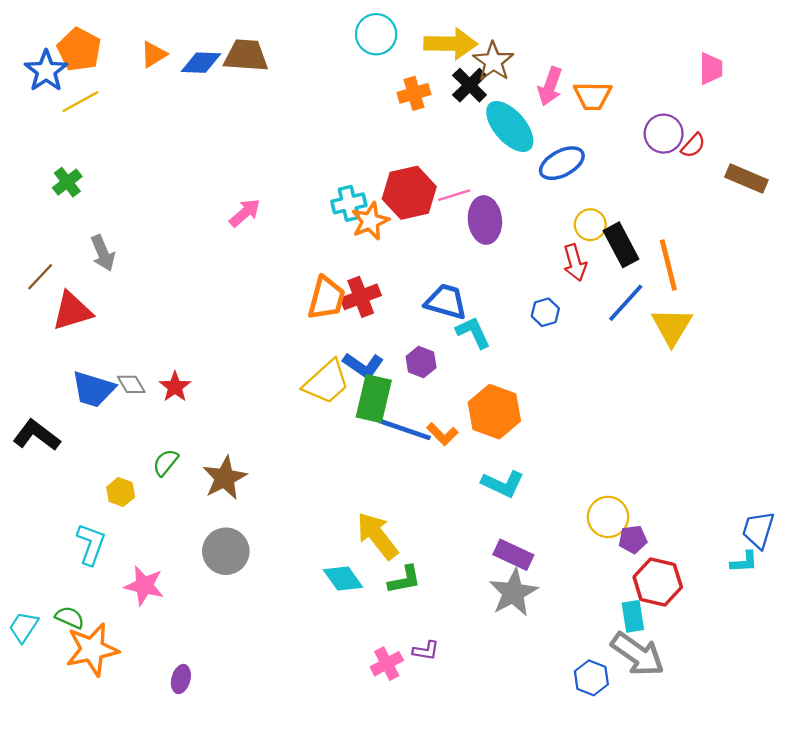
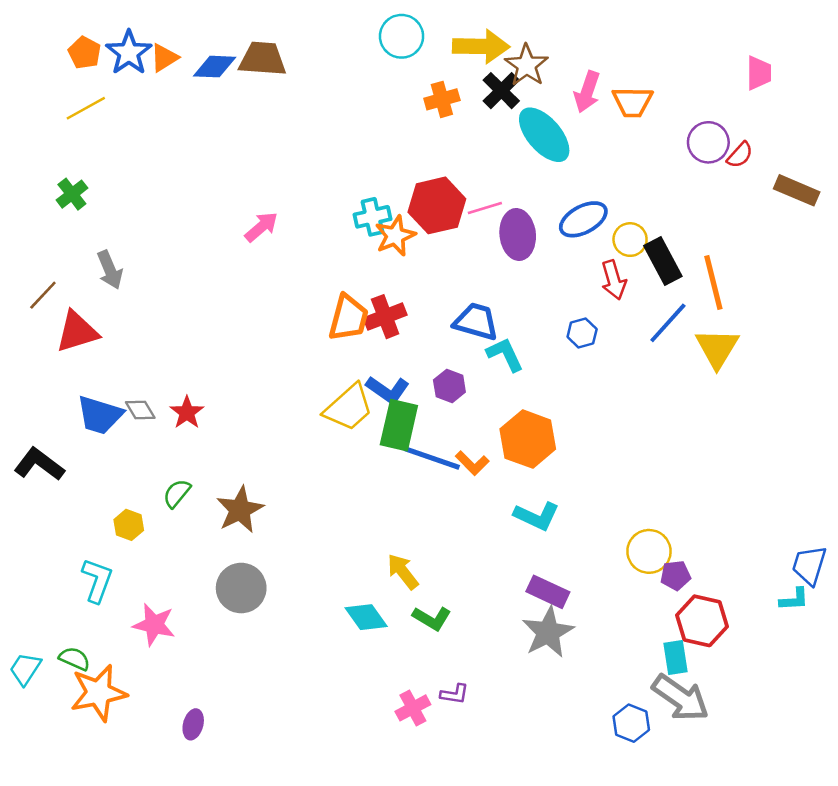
orange pentagon: (79, 50) -> (85, 53), size x0.7
blue star: (46, 71) -> (129, 53), moved
blue ellipse: (562, 163) -> (583, 219), moved
yellow arrow: (377, 536) -> (403, 572), size x0.7
green L-shape: (405, 580) -> (432, 618), turned 42

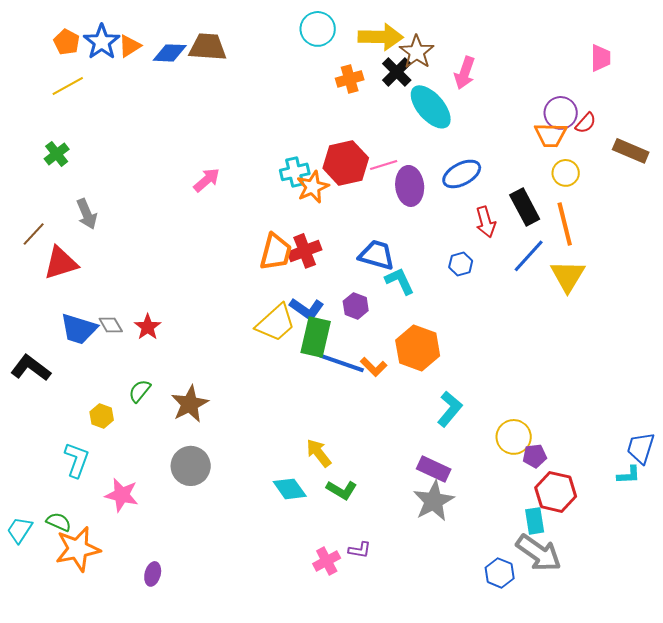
orange trapezoid: (633, 102) -> (551, 135), moved
yellow circle: (630, 240) -> (566, 173), moved
cyan L-shape: (537, 516) -> (450, 409), moved, turned -75

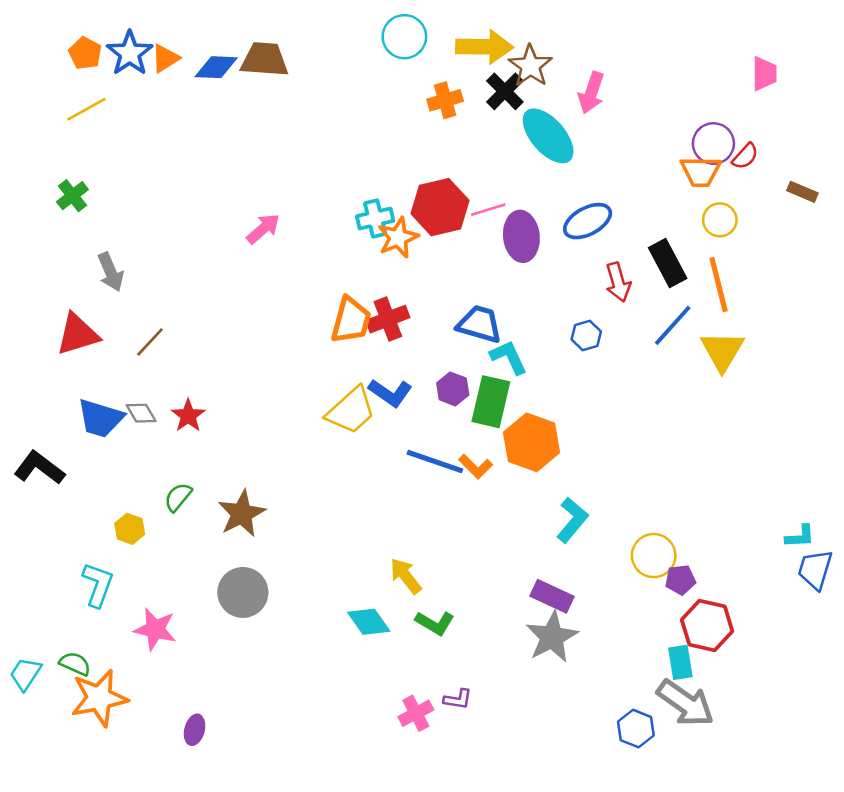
brown rectangle: (631, 151) -> (802, 192), size x0.7
brown line: (34, 234) -> (150, 342), moved
green rectangle: (316, 337) -> (491, 402), moved
cyan L-shape: (629, 475) -> (800, 536), moved

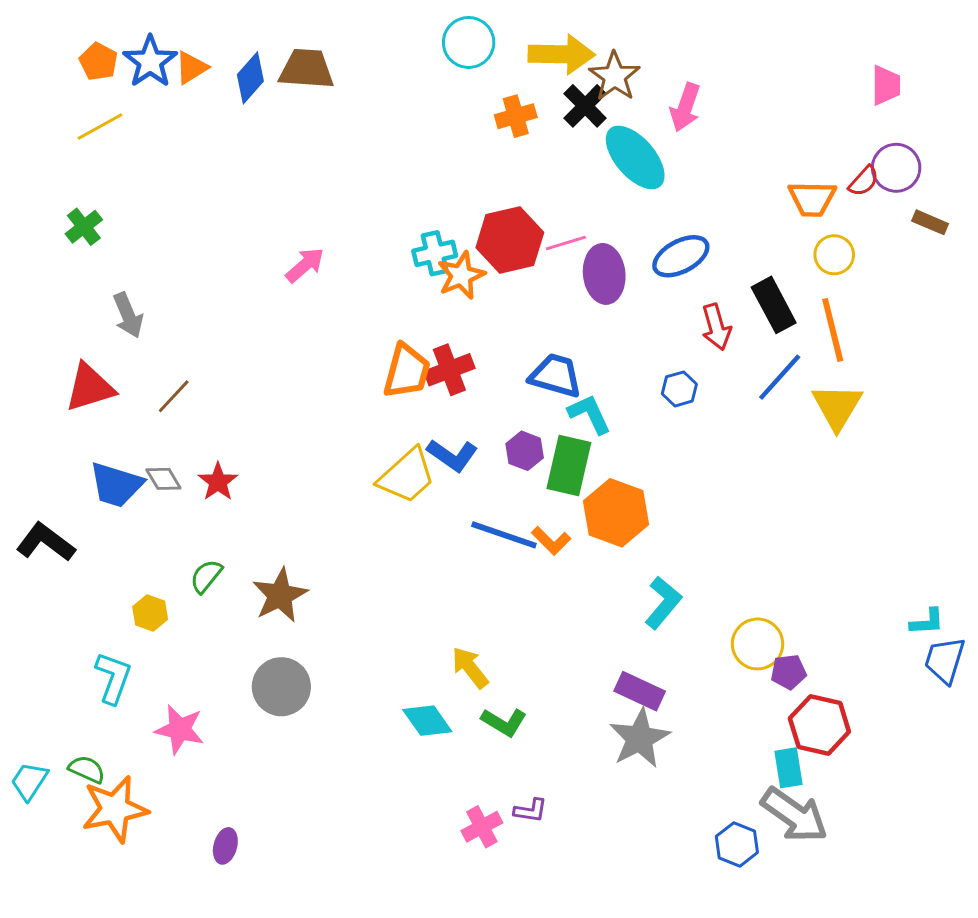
blue diamond: (216, 67) -> (250, 78), turned -51
purple circle: (713, 143) -> (896, 168), moved

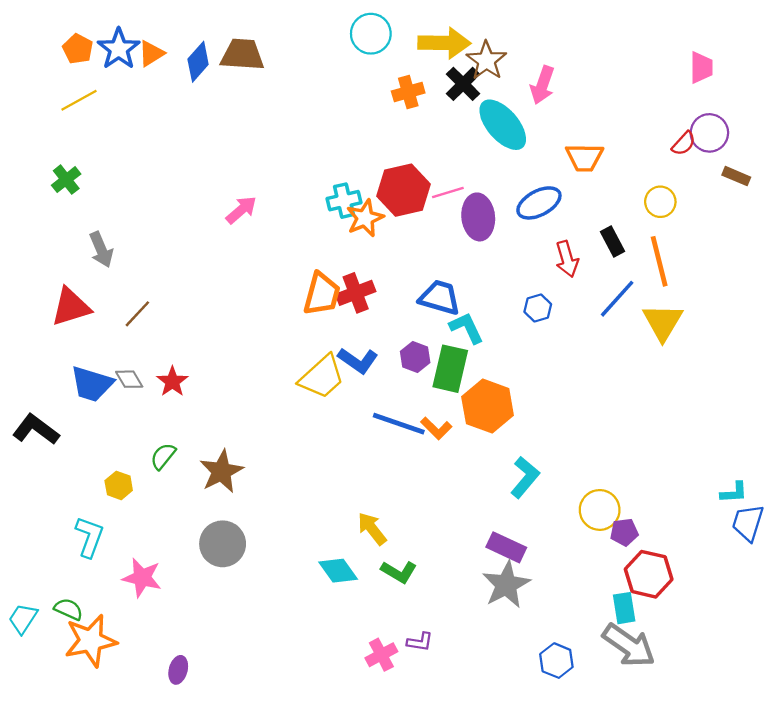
orange trapezoid: (812, 199) -> (584, 157), moved
black rectangle: (774, 305) -> (612, 241), size x0.7
blue hexagon: (737, 844) -> (556, 661), moved

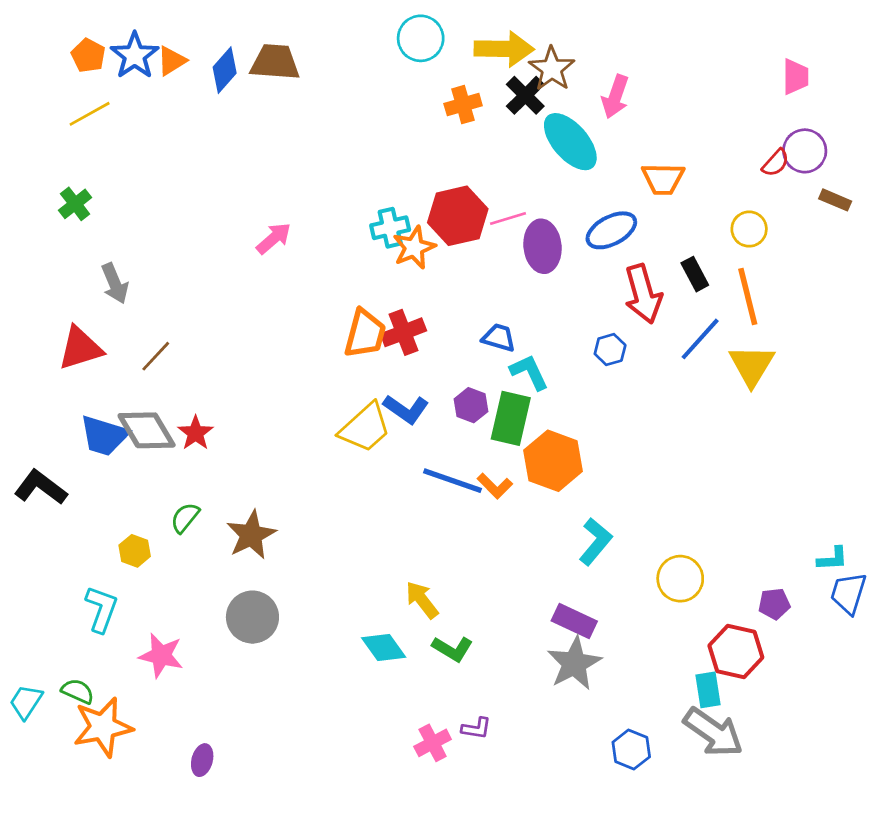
red arrow: (567, 259) -> (643, 294), size x1.4
blue trapezoid: (440, 297) -> (499, 338), size x0.7
gray diamond: (129, 379) -> (147, 430), size x1.8
purple pentagon: (624, 532) -> (774, 604), moved

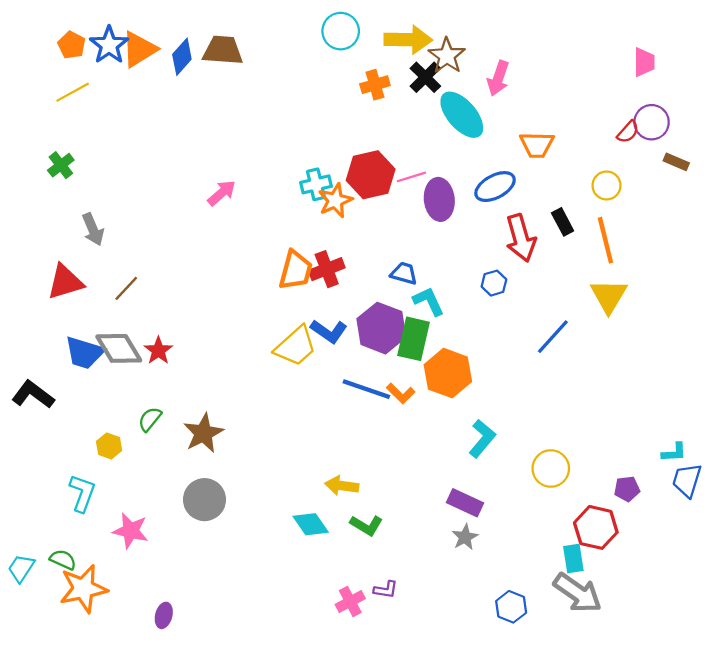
orange triangle: (172, 61) -> (139, 49), size x1.5
blue line: (700, 339) -> (553, 337), moved
purple hexagon: (471, 405) -> (381, 328), size x1.8
yellow arrow: (422, 600) -> (342, 486), turned -44
gray star: (574, 663) -> (465, 537), size x0.6

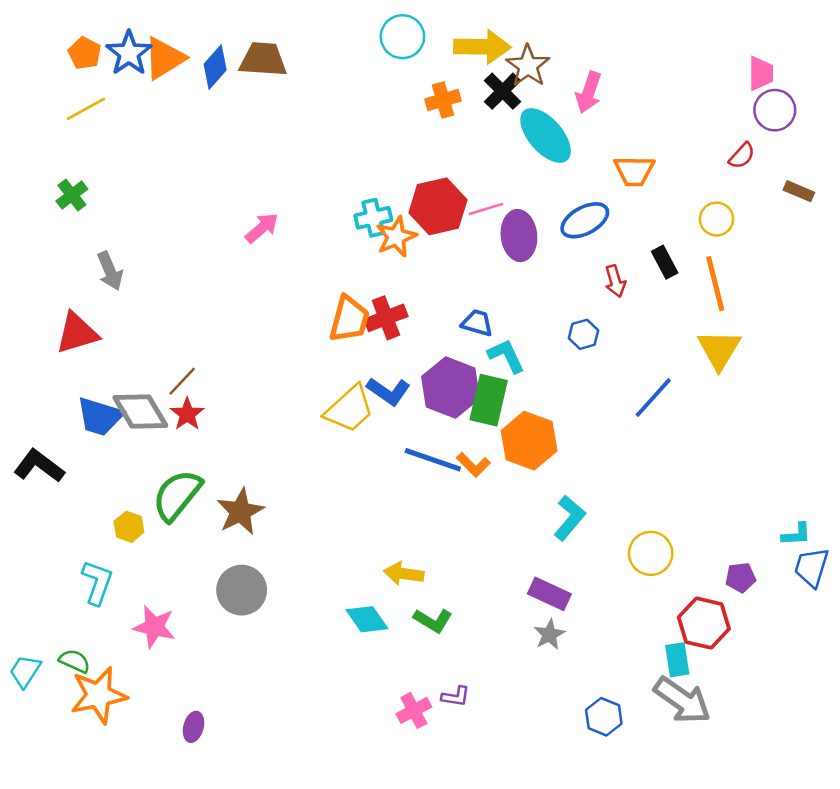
purple circle: (652, 122) -> (775, 110), moved
red arrow: (521, 238) -> (615, 281), size x0.6
brown line: (126, 288) -> (182, 381), moved
green semicircle: (150, 419) -> (177, 495), size x1.8

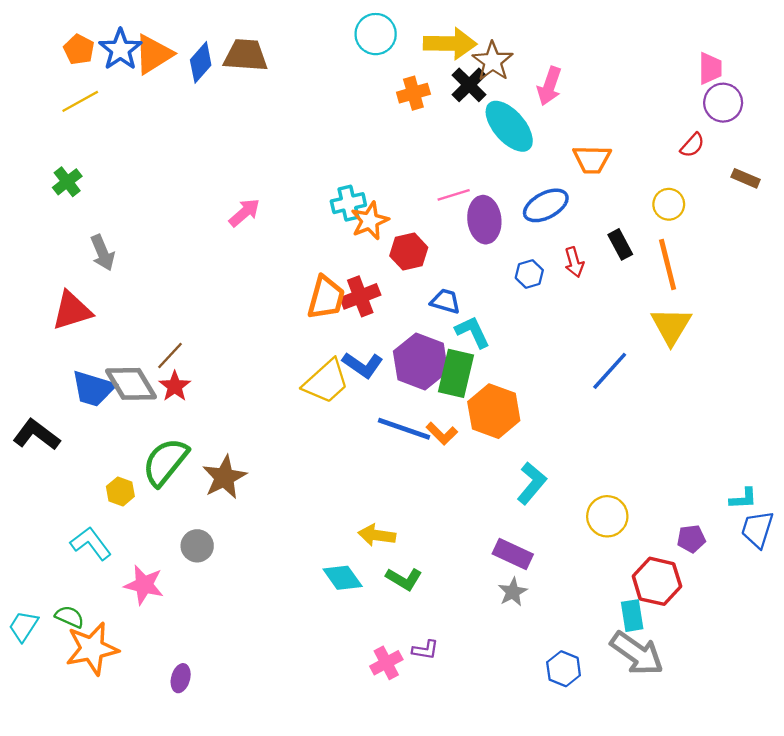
red hexagon: (438, 206) -> (409, 252), moved, size x0.7
blue hexagon: (584, 334) -> (529, 274), moved
cyan L-shape: (97, 583) -> (91, 543), turned -57
gray circle: (242, 590) -> (197, 546), moved, size x0.7

